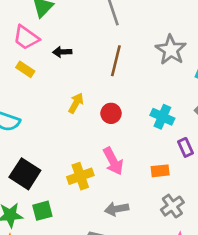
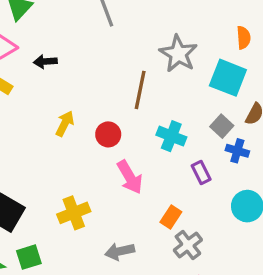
brown line: (116, 61) -> (140, 90), moved
pink arrow: (113, 161) -> (130, 177), moved
orange rectangle: (160, 171) -> (171, 217), moved, turned -48

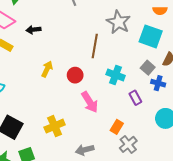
orange semicircle: (244, 38) -> (160, 11), turned 96

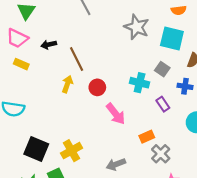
brown line: (95, 46) -> (77, 59), moved, turned -30
gray square: (148, 68) -> (162, 69), moved
yellow cross: (55, 126) -> (72, 151), moved
orange rectangle: (117, 127) -> (147, 137), turned 40

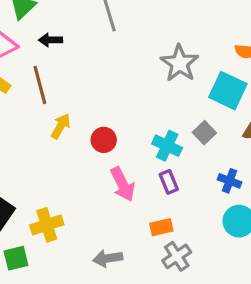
black arrow: (49, 45) -> (51, 40), moved
brown line: (77, 59) -> (40, 85), moved
blue cross: (185, 86) -> (229, 181), moved
purple rectangle: (163, 104) -> (169, 182), moved

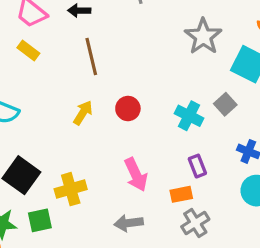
brown line: (40, 85) -> (91, 56), moved
yellow arrow: (61, 126) -> (83, 113), moved
purple rectangle: (169, 182) -> (197, 166), moved
pink arrow: (123, 184) -> (136, 175), moved

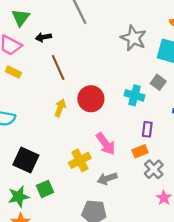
red circle: (128, 109) -> (91, 99), size x1.5
purple rectangle: (197, 166) -> (147, 129), turned 40
yellow cross: (71, 189) -> (80, 160), moved

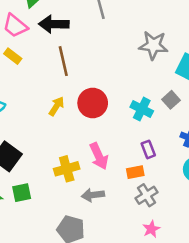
black arrow: (43, 37) -> (54, 24), size x1.6
gray star: (134, 38) -> (153, 45), turned -30
purple rectangle: (147, 129) -> (148, 149), turned -40

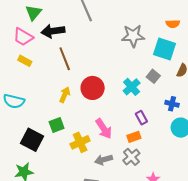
cyan cross: (142, 109) -> (132, 87), turned 30
green square: (22, 193) -> (57, 125), moved
gray cross: (146, 195) -> (131, 157), moved

